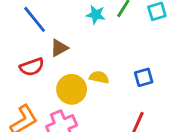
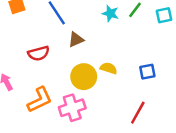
red semicircle: (32, 67) -> (39, 53), moved

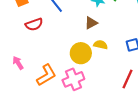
brown triangle: (76, 40) -> (91, 23), moved
red semicircle: (39, 53) -> (34, 24), moved

